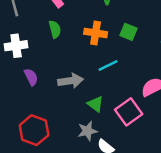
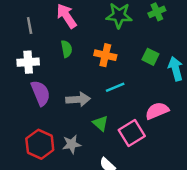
green square: (129, 32) -> (150, 57), moved
purple semicircle: (31, 77) -> (41, 93), size x1.5
gray star: (87, 131) -> (72, 144), moved

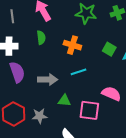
pink semicircle: (157, 111) -> (111, 94), turned 42
green triangle: (100, 123) -> (64, 100), turned -40
pink square: (132, 133) -> (89, 110), turned 35

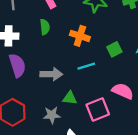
green square: (109, 49) -> (114, 49), moved, turned 32
pink square: (89, 110) -> (98, 109), turned -30
gray star: (39, 116) -> (52, 115), moved

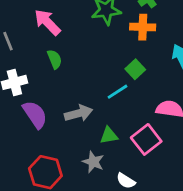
orange cross: (80, 36) -> (143, 27), moved
green square: (114, 49) -> (135, 69), moved
gray star: (52, 115) -> (93, 162), turned -30

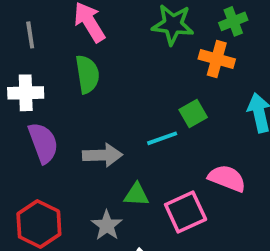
green semicircle: (55, 59) -> (87, 74), size x1.4

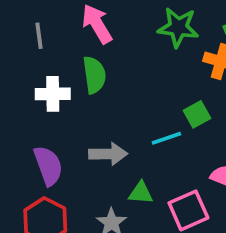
white cross: (26, 93) -> (53, 94), moved
purple semicircle: (43, 143) -> (48, 166), moved

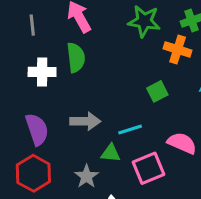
cyan line: (166, 138) -> (130, 129), moved

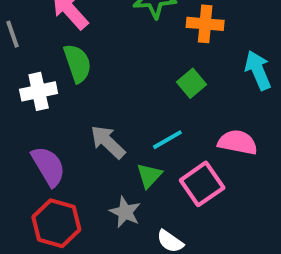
gray arrow: (85, 121) -> (108, 142), turned -124
green triangle: (111, 153) -> (149, 176), turned -40

